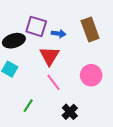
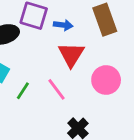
red triangle: (49, 56) -> (71, 55), moved
green line: (28, 106) -> (23, 91), moved

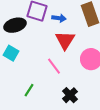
green line: (23, 91) -> (29, 90), moved

